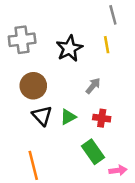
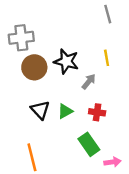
yellow line: (107, 45) -> (107, 58), moved
black star: (69, 48) -> (66, 61), moved, turned -30
brown circle: (33, 86) -> (34, 67), moved

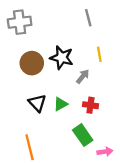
gray line: (108, 14) -> (88, 18), moved
gray cross: (21, 38) -> (20, 22), moved

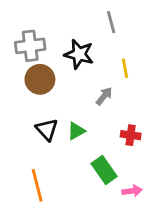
gray cross: (20, 22) -> (30, 46), moved
black star: (62, 58) -> (79, 54), moved
red cross: (90, 105) -> (131, 135), moved

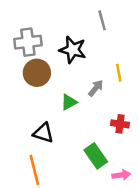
yellow line: (125, 68) -> (119, 73), moved
black triangle: (47, 130) -> (43, 133), moved, turned -30
green triangle: (76, 131) -> (69, 102), moved

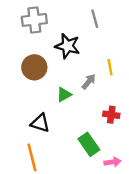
gray cross: (28, 42) -> (34, 20), moved

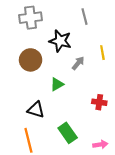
yellow line: (110, 67) -> (102, 53), moved
gray arrow: (89, 82) -> (78, 63), moved
green rectangle: (89, 144) -> (68, 133), moved

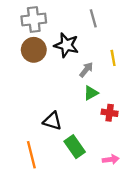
brown circle: (31, 60) -> (34, 50), moved
green triangle: (57, 84) -> (91, 93), moved
black triangle: (36, 110) -> (52, 121), moved

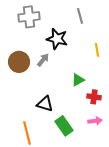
brown circle: (34, 50) -> (19, 62), moved
gray arrow: (86, 70) -> (43, 60), moved
pink arrow: (111, 159) -> (95, 121), moved

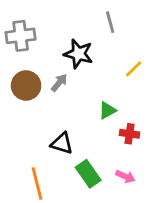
gray cross: (29, 17) -> (21, 36), moved
yellow line: (97, 50) -> (134, 69), turned 56
pink arrow: (95, 121) -> (125, 177), moved, turned 32

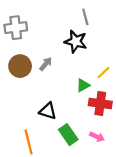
black star: (78, 54) -> (76, 41), moved
yellow line: (134, 69) -> (103, 72), moved
red cross: (129, 134) -> (100, 104), size x1.5

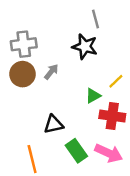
gray cross: (16, 28) -> (24, 44), moved
black triangle: (48, 111) -> (54, 124), turned -30
pink arrow: (97, 137) -> (109, 153), size x1.6

